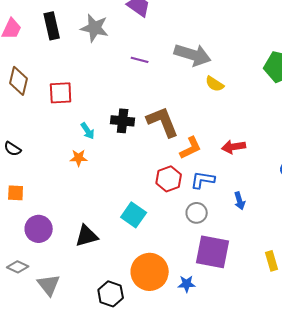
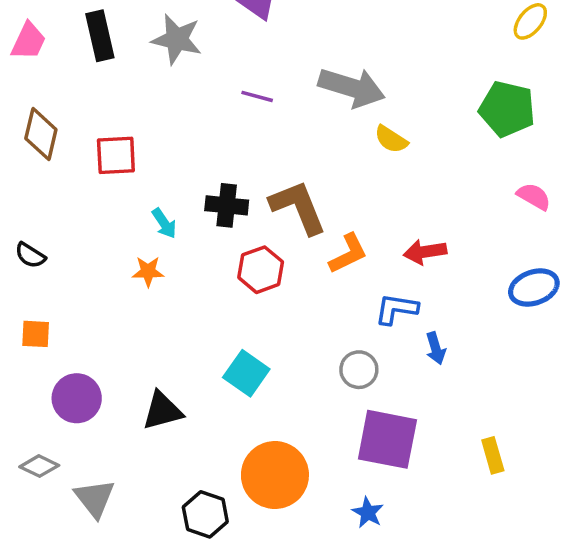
red hexagon: (169, 179) -> (261, 270), moved
blue L-shape: (203, 180) -> (396, 309), moved
blue star: (187, 284) -> (368, 513), moved, turned 30

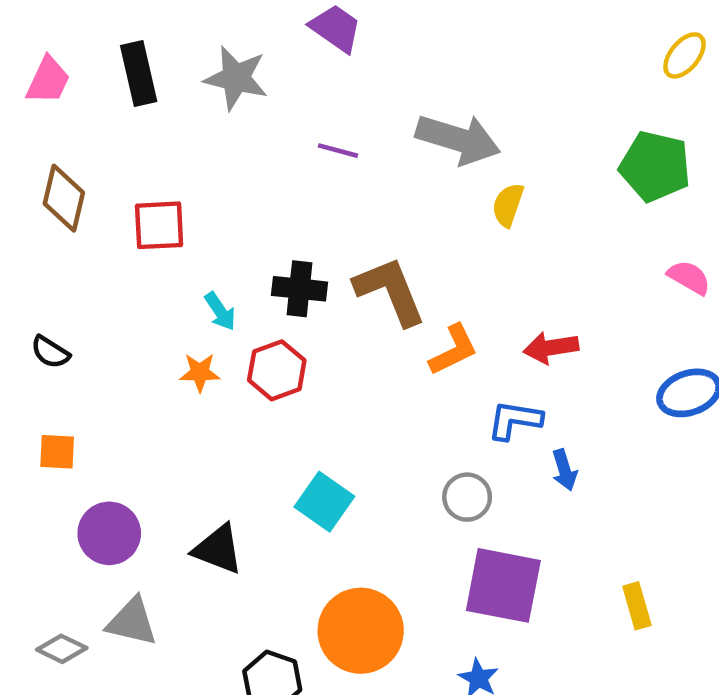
yellow semicircle: (391, 139) -> (508, 205), turned 76
red hexagon: (261, 270) -> (277, 370), moved
black triangle: (162, 411) -> (218, 549), turned 36
gray diamond: (39, 466) -> (62, 649), moved
gray triangle: (95, 498) -> (132, 622), moved, turned -39

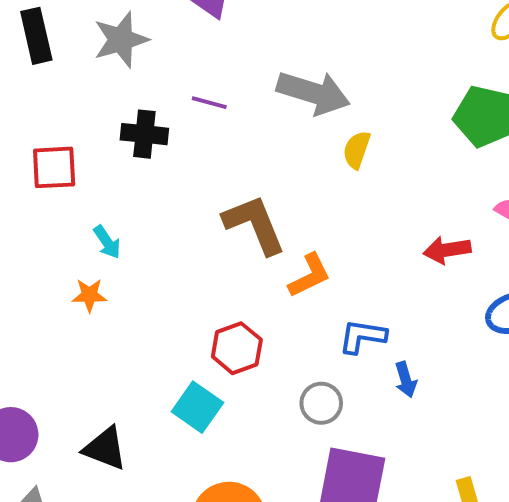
gray star: (236, 78) -> (121, 40), turned -30
black cross: (299, 289) -> (144, 134), moved
red arrow: (551, 348) -> (447, 250), moved
red hexagon: (277, 370) -> (237, 348), moved

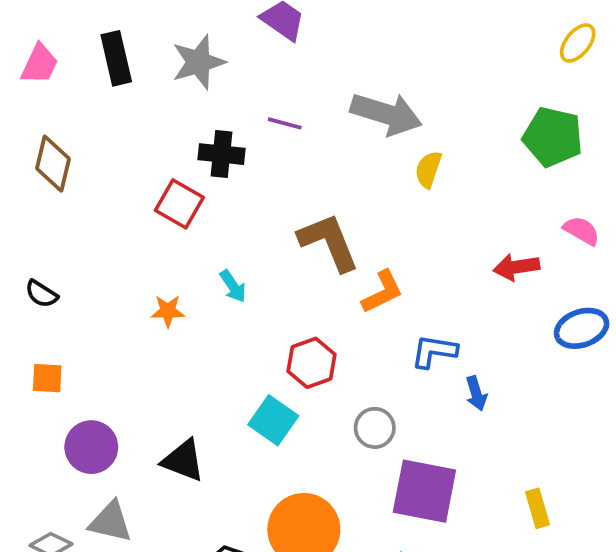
red square: (54, 167) -> (179, 204), moved, turned 33
cyan arrow: (107, 242) -> (233, 286), moved
gray circle: (321, 403) -> (375, 428), moved

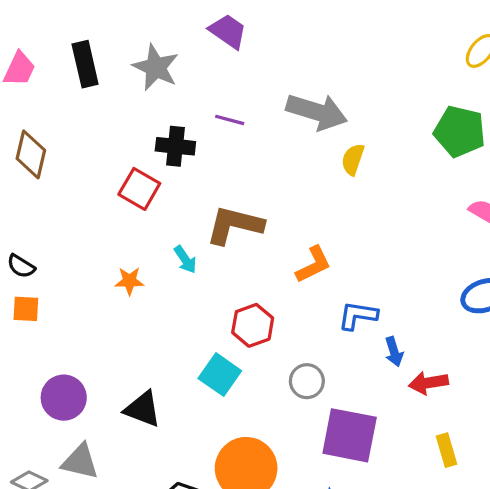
gray star: (199, 62) -> (156, 67), turned -30
brown L-shape: (329, 242) -> (235, 225), moved, turned -54
red arrow: (516, 267) -> (428, 383), moved
orange square: (47, 378) -> (26, 309), moved

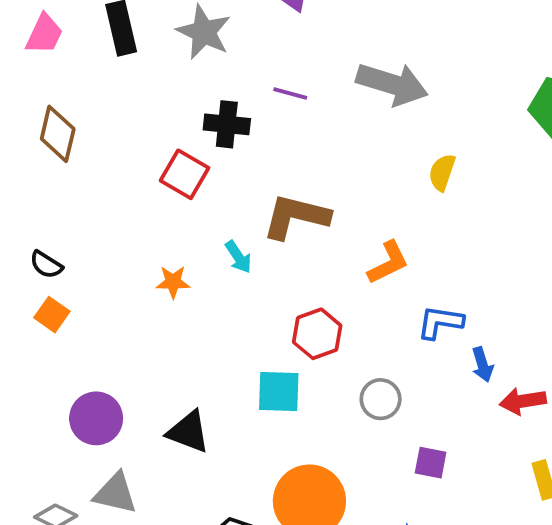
yellow semicircle: (353, 159) -> (442, 172), moved
orange square: (26, 309) -> (52, 315), turned 32
cyan square: (220, 375) -> (279, 391), turned -33
purple square: (350, 435) -> (431, 463), size x0.5

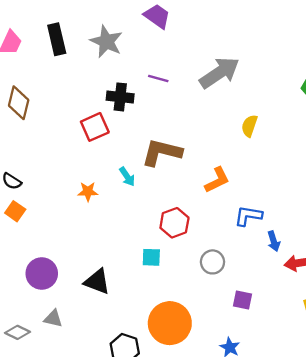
gray arrow: (392, 84) -> (219, 73), turned -51
red square: (185, 174) -> (95, 127), turned 36
cyan square: (279, 391) -> (151, 257), size x0.7
gray triangle: (115, 493) -> (53, 319), size x0.7

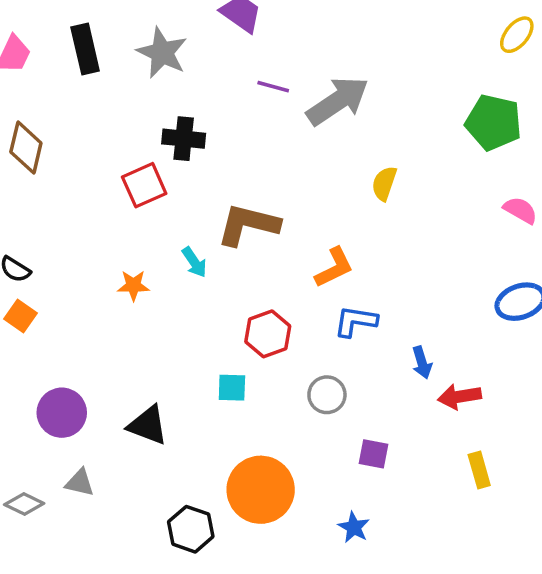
purple line: (158, 78) -> (273, 87), moved
blue L-shape: (248, 216) -> (356, 321), moved

